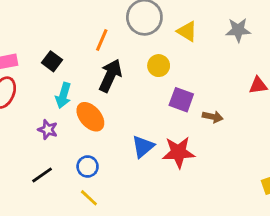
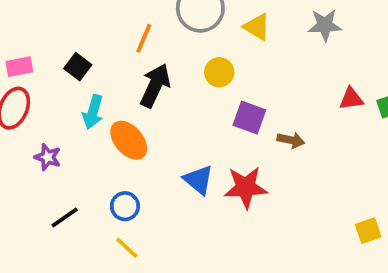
purple star: (48, 130) -> (48, 157), moved
blue triangle: (143, 147) -> (198, 180), turned -40

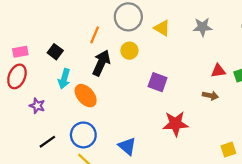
yellow circle: (219, 72) -> (129, 51), moved
brown arrow: (291, 140) -> (210, 96), moved
blue triangle: (198, 180) -> (127, 146), moved
red star: (246, 187) -> (176, 124), moved
blue circle: (125, 206) -> (83, 135), size x1.5

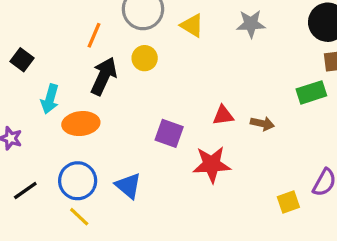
black square: (55, 52) -> (22, 60), moved
red triangle: (218, 71) -> (223, 115), moved
purple square: (158, 82) -> (169, 133), moved
orange ellipse: (86, 96) -> (81, 124), turned -55
blue triangle: (127, 146) -> (128, 186), moved

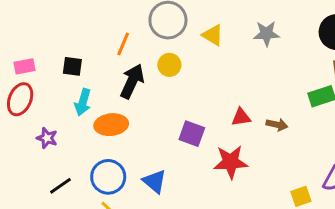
black square: (22, 60) -> (72, 66), moved, turned -30

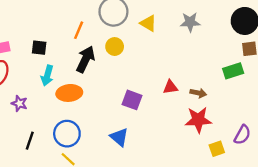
red star: (231, 162) -> (198, 120), moved
blue triangle: (154, 181) -> (119, 137), moved
black line: (60, 186) -> (30, 141), turned -36

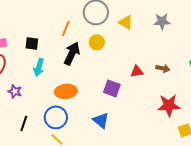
red triangle: (170, 87) -> (137, 71), moved
orange ellipse: (69, 93) -> (66, 91), moved
brown arrow: (198, 93) -> (163, 68), moved

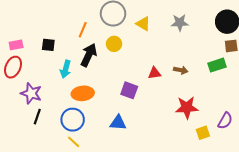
cyan arrow: (39, 67) -> (66, 69), moved
purple star: (15, 91) -> (31, 93), size x1.5
blue triangle: (101, 120) -> (118, 123), turned -36
black line: (24, 123) -> (37, 117), moved

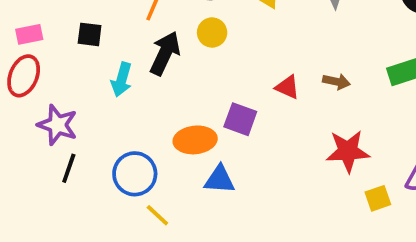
red triangle: (154, 73) -> (287, 87), turned 32
orange ellipse: (83, 93) -> (195, 140), moved
yellow line: (74, 142) -> (157, 215), moved

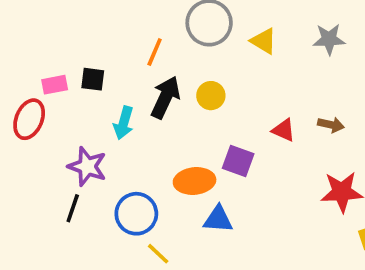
yellow circle: (212, 33) -> (211, 96), moved
pink rectangle: (29, 34) -> (55, 85), moved
purple star: (58, 125) -> (87, 166), moved

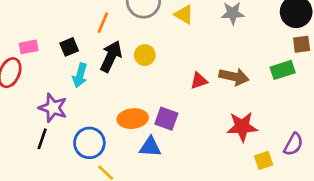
black square: (93, 79) -> (69, 47), moved, turned -30
brown arrow: (331, 125) -> (234, 77), size x1.5
red triangle: (284, 130) -> (199, 81), turned -42
purple square: (238, 161) -> (166, 119), moved

